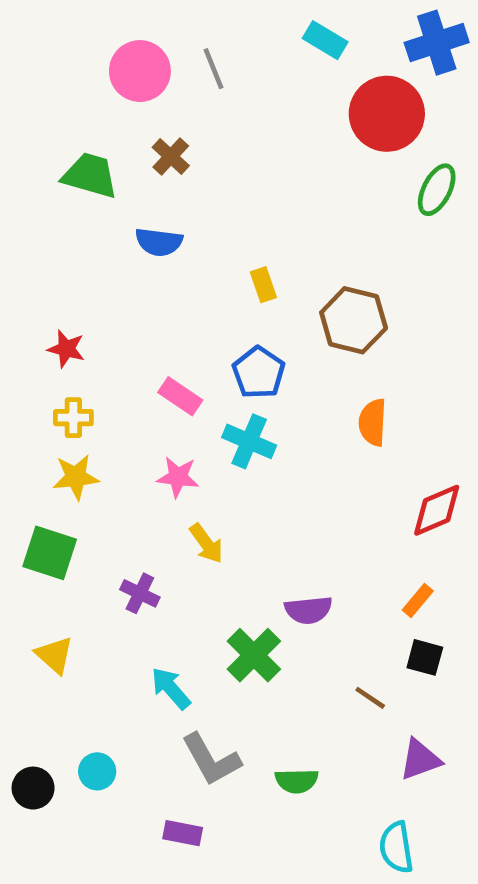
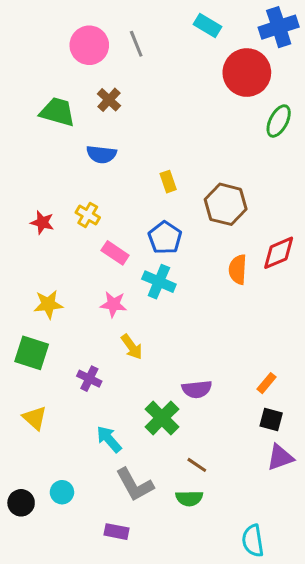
yellow cross: (73, 418) -> (88, 215), moved, turned 30
red diamond: (437, 510) -> (279, 253), moved
brown line: (370, 698) -> (197, 465), moved
purple triangle: (420, 760) -> (280, 457), moved

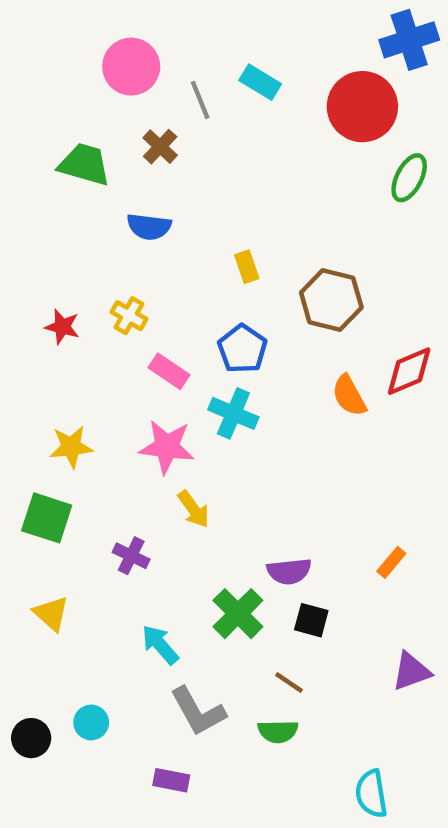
cyan rectangle: (207, 26) -> (260, 82), moved
gray line: (136, 44) -> (200, 100), moved
orange semicircle: (238, 269) -> (349, 396), turned -32
pink star: (114, 304) -> (167, 447), size x1.4
black square: (271, 419) -> (311, 620), moved

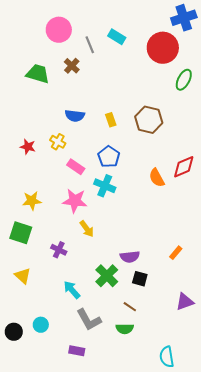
blue semicircle: (149, 227) -> (75, 116), moved
brown hexagon: (331, 300) -> (149, 120), moved

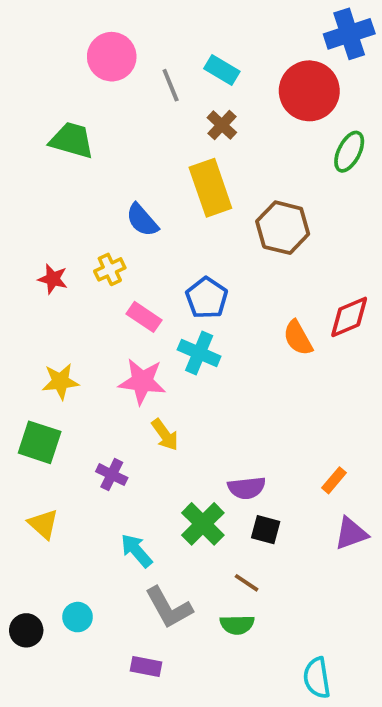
brown cross: (72, 66) -> (222, 125), moved
blue semicircle: (75, 116) -> (142, 220), turned 42
yellow rectangle: (111, 120) -> (210, 188), moved, size x2.0
yellow cross: (58, 142) -> (110, 269), turned 35
purple triangle: (185, 302) -> (351, 533), moved

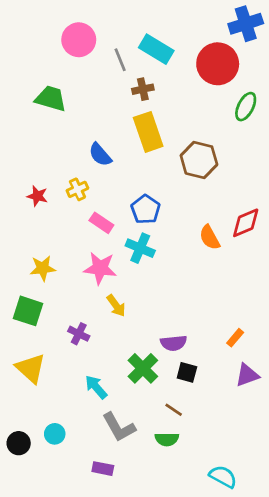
cyan rectangle: (222, 70) -> (156, 49), size x1.4
brown cross: (222, 125) -> (143, 89), moved, turned 35
yellow triangle: (43, 524) -> (31, 368), size x1.4
cyan semicircle: (317, 678) -> (223, 477), turned 128

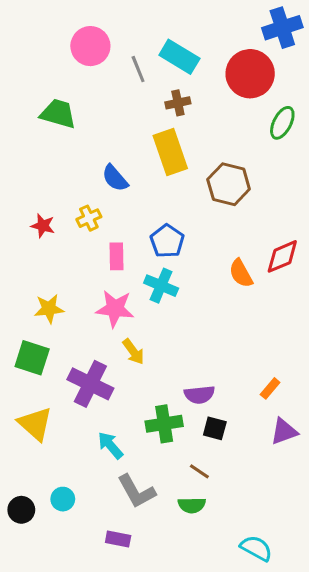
brown cross: (143, 89) -> (178, 103), moved
pink rectangle: (101, 223) -> (117, 256), turned 55
purple cross: (79, 334) -> (90, 384), size x1.8
green cross: (143, 368) -> (164, 424), turned 36

